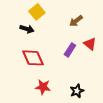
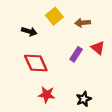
yellow square: (37, 12) -> (54, 16), moved
brown arrow: (76, 21) -> (83, 23), turned 32

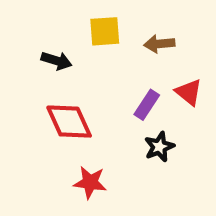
yellow square: (54, 16) -> (105, 31), turned 35
black star: (84, 99) -> (159, 147), moved

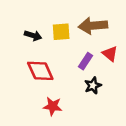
yellow square: (105, 31) -> (61, 32), moved
brown arrow: (159, 44) -> (93, 26), size x1.6

